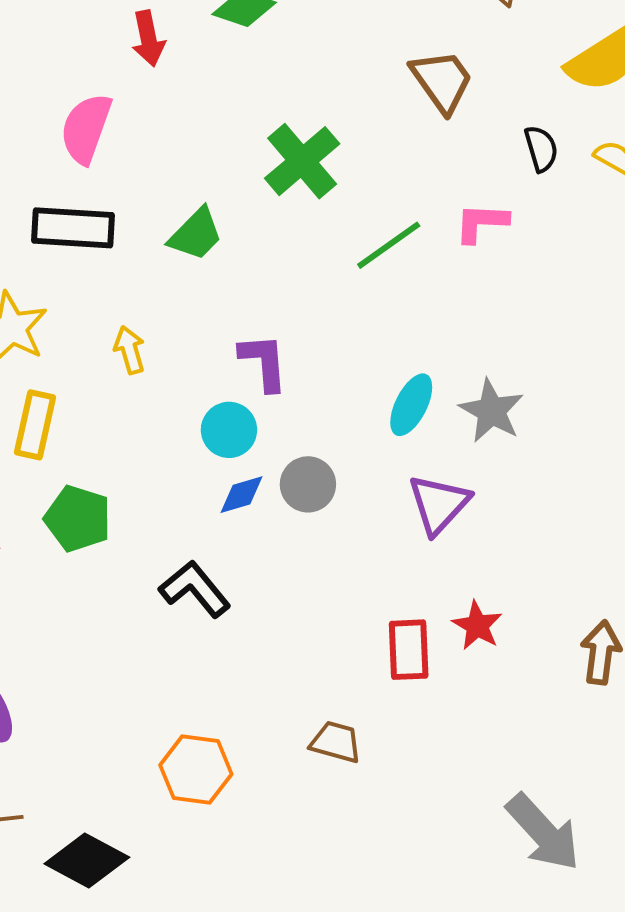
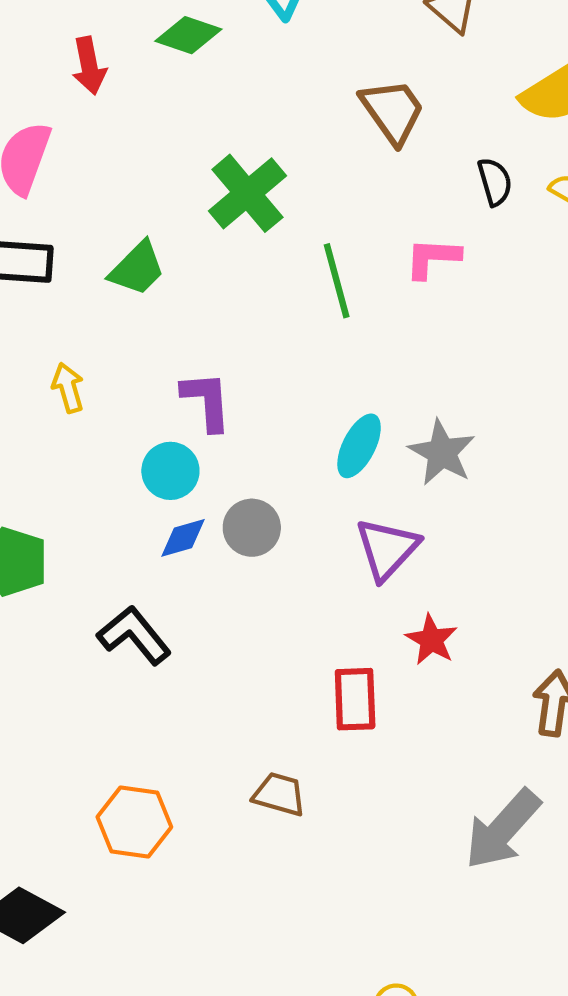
green line: (389, 245) -> (337, 281), turned -70
red star: (477, 626) -> (431, 640), moved
gray arrow: (543, 832) -> (503, 829), moved, turned 84

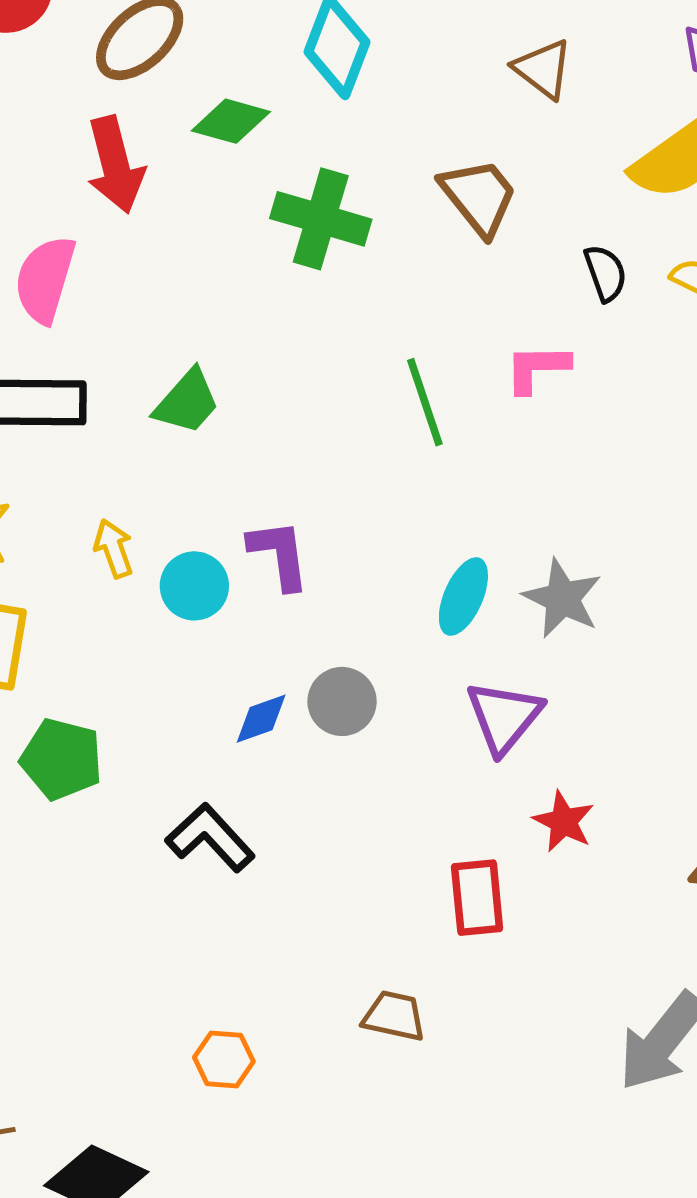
red arrow: (89, 66) -> (115, 165), size x1.4
green cross: (247, 193) -> (321, 219), moved, turned -30
cyan circle: (170, 471) -> (194, 586), moved
orange hexagon: (134, 822) -> (224, 1059), size x0.7

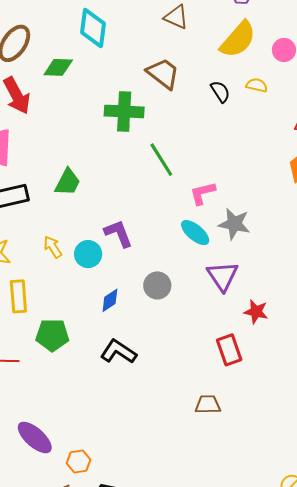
green cross: (321, 219) -> (124, 111), moved
pink L-shape: (537, 368) -> (203, 193), moved
cyan ellipse: (463, 597) -> (195, 233), turned -60
blue diamond: (261, 719) -> (110, 300), moved
orange hexagon: (224, 1059) -> (79, 462), moved

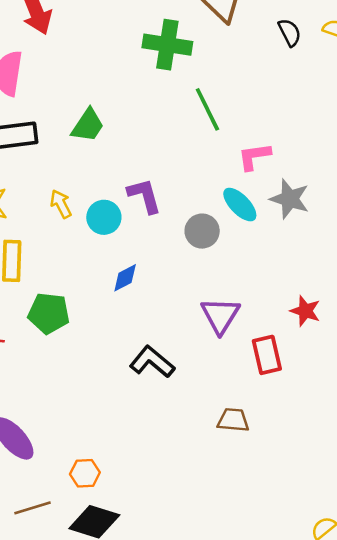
purple triangle: (223, 276) -> (220, 315), moved
gray circle: (157, 285) -> (202, 231), moved
black L-shape: (118, 352) -> (152, 362), moved
orange hexagon: (79, 462) -> (85, 473), moved

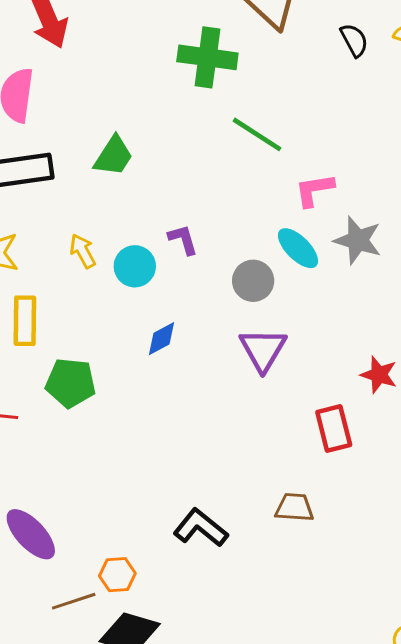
green line: (207, 109) -> (257, 134), turned -30
purple L-shape: (144, 196) -> (183, 240), size x0.7
purple triangle: (220, 315) -> (263, 350), moved
black L-shape: (152, 362) -> (201, 528), moved
brown line: (32, 508) -> (74, 601), moved

